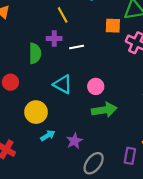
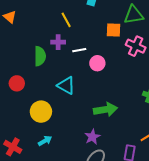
pink circle: (96, 86) -> (97, 63), moved
cyan arrow: (48, 136) -> (45, 141), moved
purple star: (74, 141) -> (92, 137), moved

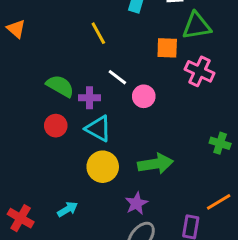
purple cross: (58, 42) -> (89, 98), moved
white line: (79, 50) -> (117, 77), turned 48
green semicircle: (40, 56) -> (60, 86), turned -60
red circle: (17, 83) -> (56, 126), moved
yellow circle: (41, 112) -> (103, 167), moved

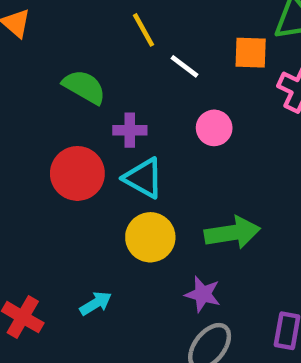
white line: (117, 77) -> (184, 66), moved
green semicircle: (60, 86) -> (84, 87), moved
red circle: (56, 126) -> (77, 173), size x1.5
purple star: (136, 203) -> (203, 294), turned -30

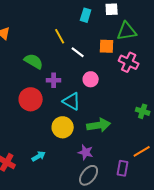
cyan triangle: (143, 178) -> (72, 101), moved

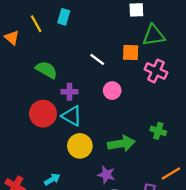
cyan rectangle: (86, 15) -> (64, 17), moved
yellow line: (60, 36) -> (36, 24), moved
cyan triangle: (72, 101) -> (72, 116), moved
green cross: (143, 111) -> (158, 131), moved

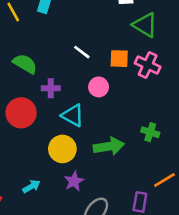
green triangle: (154, 35) -> (145, 25), turned 40
orange square: (131, 53) -> (119, 59), moved
cyan triangle: (72, 116) -> (73, 115), moved
purple star: (106, 175) -> (74, 181), moved, turned 30

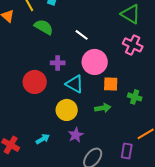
orange square: (119, 59) -> (111, 84), moved
green semicircle: (25, 64) -> (44, 27), moved
pink circle: (99, 87) -> (95, 62), size x1.6
green arrow: (109, 146) -> (103, 108), size x0.7

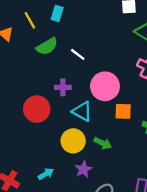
green semicircle: (44, 27) -> (47, 46), turned 120
white line: (82, 35) -> (78, 54), moved
green arrow: (103, 108) -> (103, 143), moved, turned 35

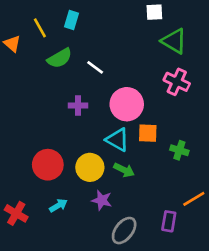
red circle: (37, 109) -> (48, 165), moved
cyan triangle: (82, 111) -> (118, 140), moved
purple star: (83, 169) -> (102, 200), turned -30

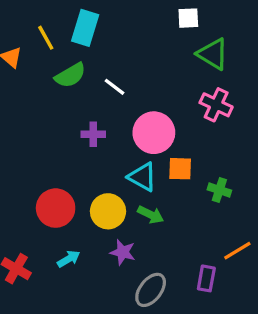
cyan rectangle: (71, 20) -> (85, 28), size x1.5

